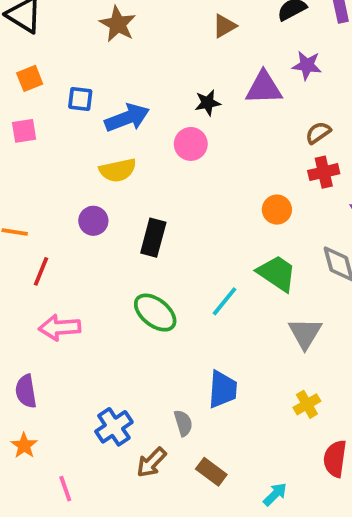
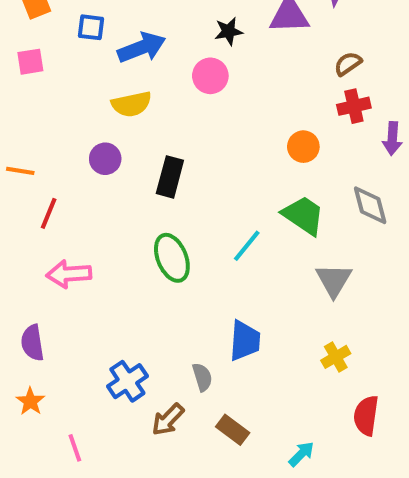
green ellipse: (155, 313) -> (172, 258), turned 30

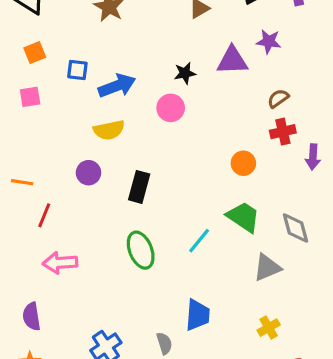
gray diamond: (370, 205) -> (296, 228), moved
gray triangle: (334, 280) -> (267, 268), turned 36

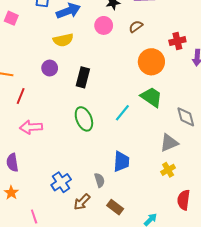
pink square: (30, 97) -> (11, 18), turned 32
brown semicircle: (278, 98) -> (136, 26), moved
orange circle: (243, 163) -> (151, 62), size x1.6
gray diamond: (296, 228) -> (186, 117), moved
gray triangle: (267, 268) -> (169, 143), moved

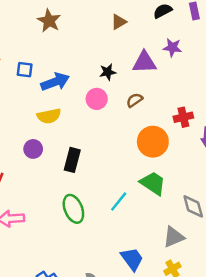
blue trapezoid: (121, 161) -> (132, 259), moved, turned -40

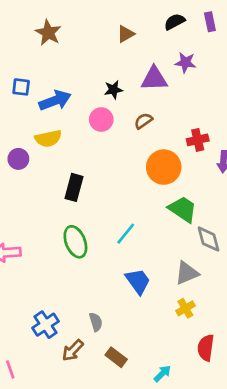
purple circle: (33, 149) -> (18, 159), moved
green trapezoid: (153, 183) -> (183, 209), moved
blue trapezoid: (132, 259) -> (138, 281), moved

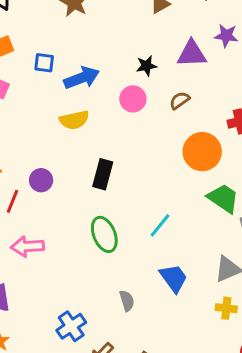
purple circle: (18, 159) -> (41, 180), moved
yellow cross: (185, 308) -> (226, 308), turned 36
gray semicircle: (96, 322) -> (127, 301), moved

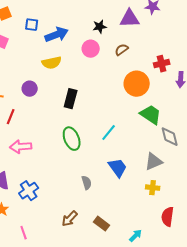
purple circle: (41, 180) -> (30, 89), moved
blue cross: (71, 326) -> (29, 191), moved

